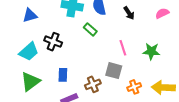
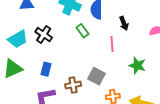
pink line: (123, 48) -> (112, 44), moved

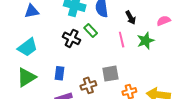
black cross: (44, 35) -> (72, 38), moved
green star: (137, 66) -> (146, 41), moved, turned -30
gray square: (96, 76) -> (110, 74), turned -30

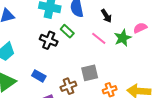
pink semicircle: (164, 21) -> (140, 28), moved
pink line: (122, 40) -> (99, 38), turned -35
blue rectangle: (59, 73) -> (39, 76), turned -64

